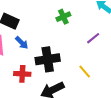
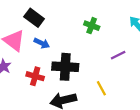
green cross: (63, 17) -> (92, 26), turned 32
blue arrow: (22, 43) -> (42, 43), turned -32

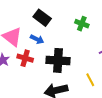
black rectangle: (34, 18) -> (42, 18), moved
red cross: (35, 76) -> (25, 58), moved

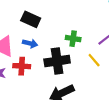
green cross: (82, 24) -> (73, 39), moved
yellow line: (90, 80) -> (94, 60), moved

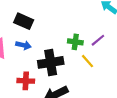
green cross: (73, 39) -> (75, 42), moved
red cross: (22, 66) -> (26, 81), moved

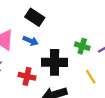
yellow line: (88, 61) -> (91, 77), moved

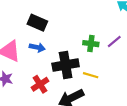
red cross: (27, 76) -> (40, 84), turned -35
yellow line: (91, 77) -> (91, 75), moved, turned -32

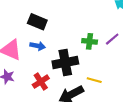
yellow line: (91, 75) -> (94, 80), moved

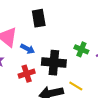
black rectangle: (37, 22) -> (39, 18), turned 42
blue arrow: (38, 46) -> (28, 49), moved

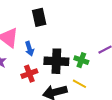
blue arrow: (28, 49) -> (29, 49), turned 48
green cross: (81, 49) -> (81, 60), moved

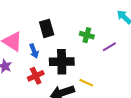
black rectangle: (39, 17) -> (47, 28), moved
green cross: (81, 60) -> (87, 35), moved

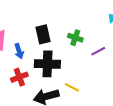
black rectangle: (47, 28) -> (43, 34), moved

